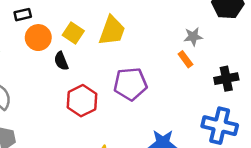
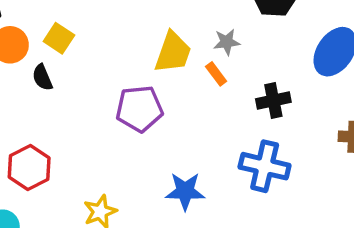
yellow trapezoid: (112, 31) -> (173, 52), moved
red hexagon: (82, 101) -> (29, 168), moved

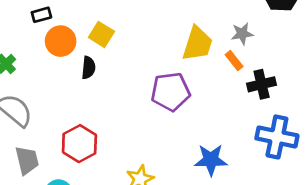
black semicircle: (42, 77) -> (88, 68), turned -150
black cross: (273, 100) -> (262, 84), moved

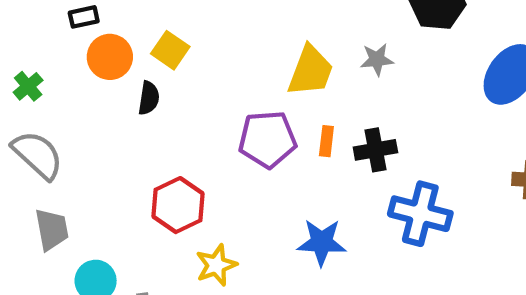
orange rectangle: (234, 61) -> (326, 141), moved, turned 42
black cross: (262, 84) -> (375, 150), moved
red hexagon: (79, 144) -> (178, 205), moved

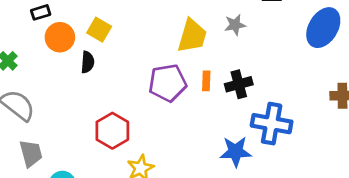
blue star: (322, 242) -> (236, 152), moved

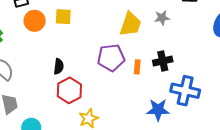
yellow square: (99, 30) -> (63, 17), turned -30
black semicircle: (88, 62) -> (59, 66), moved
orange rectangle: (206, 81) -> (137, 67), moved

